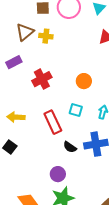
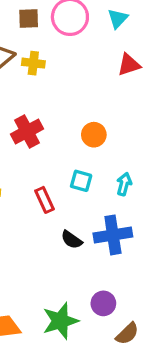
red rectangle: (53, 122) -> (44, 200), size x0.7
purple circle: (58, 174) -> (103, 303), moved

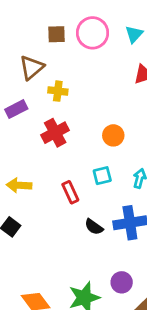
yellow cross: (33, 63) -> (58, 91), moved
cyan square: (81, 181) -> (102, 176), turned -30

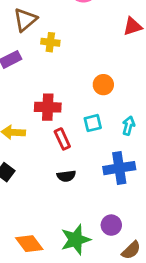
red cross: (55, 133) -> (48, 107), moved, turned 30
black semicircle: (94, 227) -> (66, 176), moved, turned -42

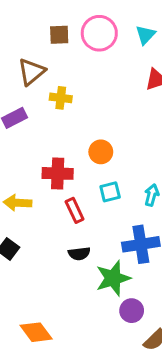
orange circle: (103, 85) -> (101, 152), moved
green star: (76, 240) -> (113, 278), moved

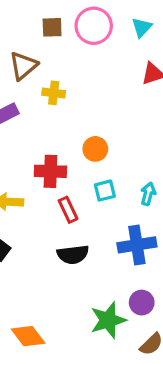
black semicircle: (79, 254) -> (73, 255), size x1.4
green star: (113, 278) -> (108, 320), moved
purple circle: (132, 311) -> (142, 303), moved

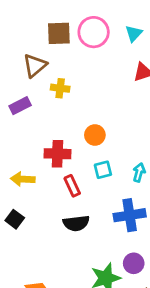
brown square: (52, 27) -> (59, 33), size x1.4

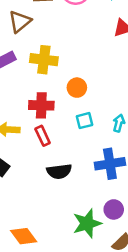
yellow cross: (60, 88) -> (44, 60), moved, size x1.5
red rectangle: (72, 186) -> (43, 136), moved

